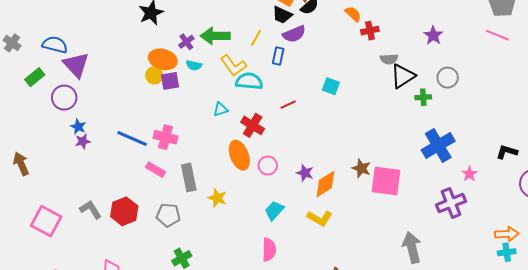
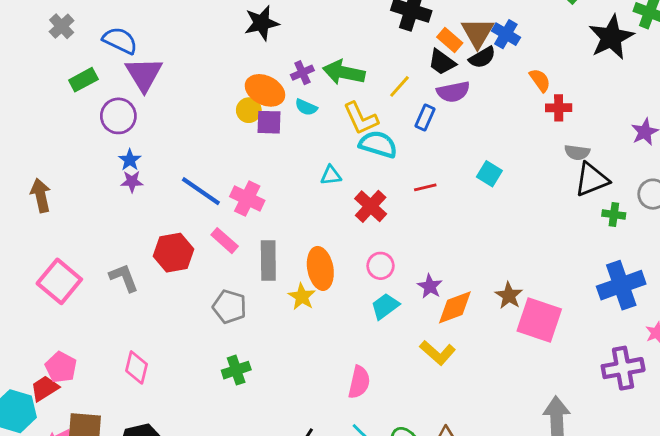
orange ellipse: (239, 155) -> (320, 268), moved
red hexagon: (124, 211) -> (173, 253), moved
cyan trapezoid: (274, 211) -> (385, 306), moved

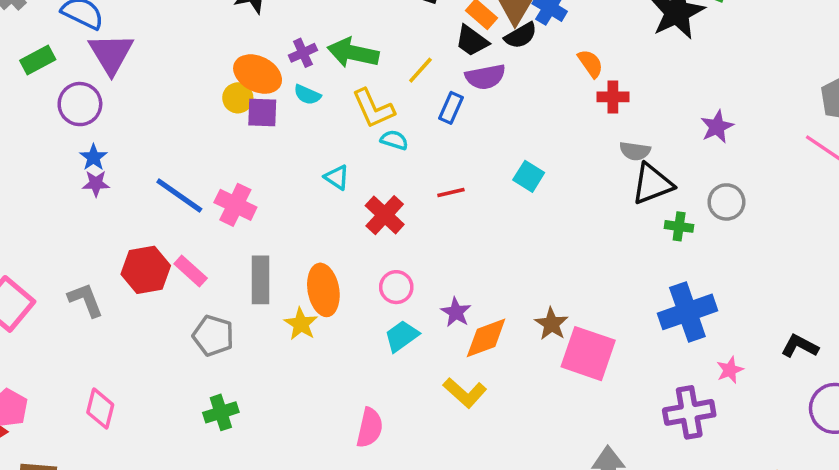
cyan semicircle: (378, 144) -> (394, 140), size x0.6
cyan triangle: (331, 175) -> (337, 177), turned 40
pink rectangle: (225, 241) -> (191, 271), moved

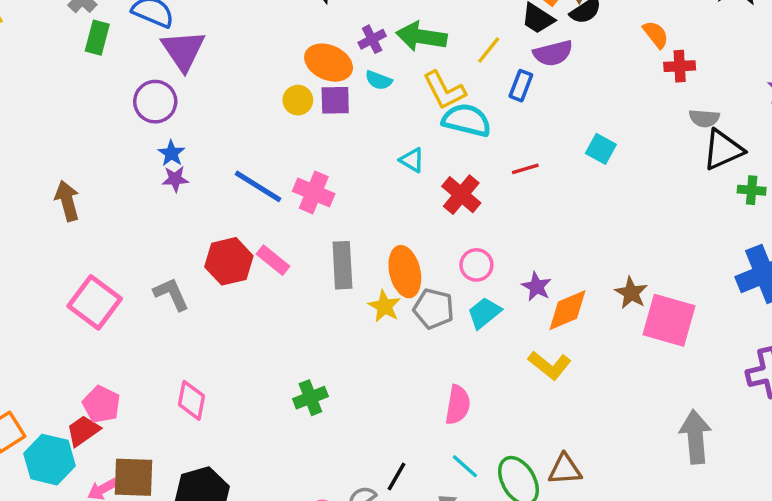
green rectangle: (38, 60) -> (97, 38), moved, turned -44
yellow circle: (238, 98) -> (298, 100), moved
cyan semicircle: (394, 140) -> (467, 120), size x1.8
gray pentagon: (213, 336) -> (434, 309), moved

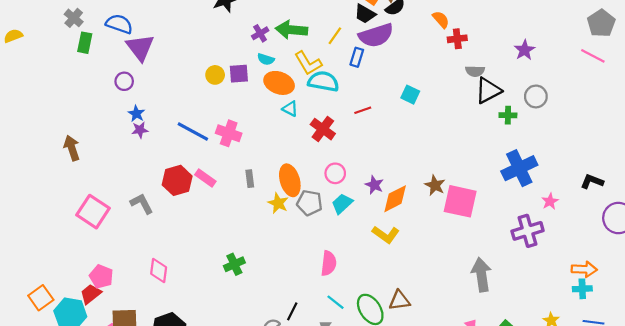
purple semicircle: (553, 53) -> (376, 35), size x1.4
orange ellipse: (329, 63) -> (279, 83), moved
purple circle: (155, 102) -> (124, 81), size x0.7
gray rectangle: (342, 265) -> (250, 179), size x0.6

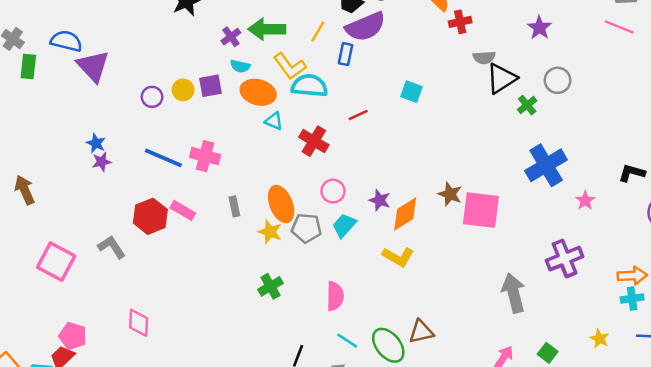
purple circle: (124, 81) -> (152, 97), moved
green cross: (508, 115) -> (527, 105), turned -35
purple cross: (528, 231) -> (565, 259), moved
green cross: (234, 264) -> (271, 286), moved

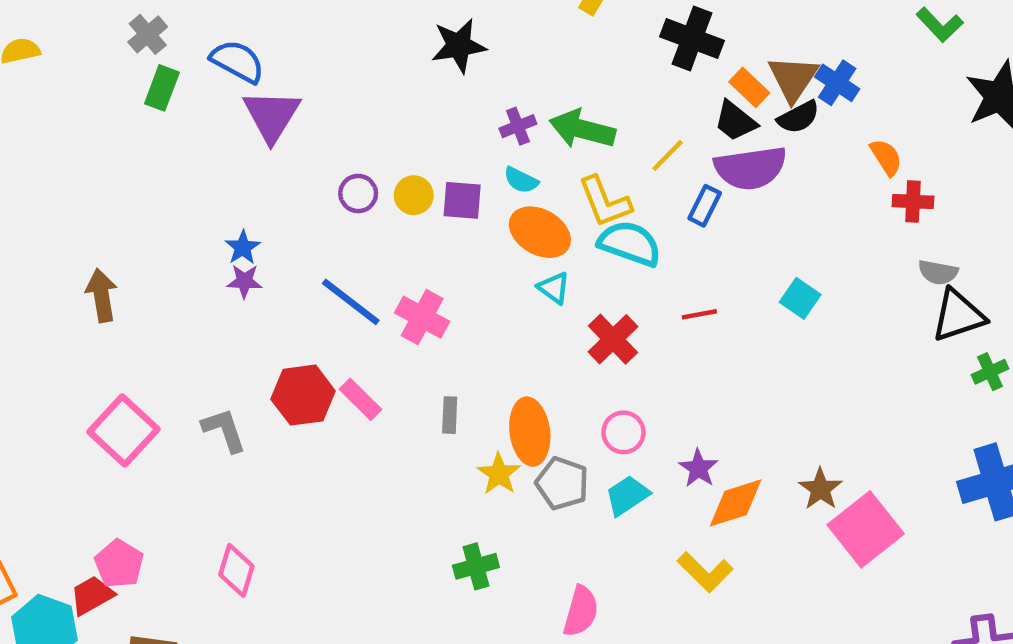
pink square: (481, 210) -> (866, 529), turned 30

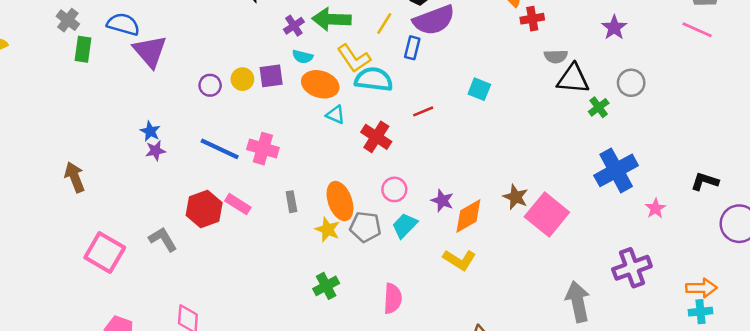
black triangle: (958, 316) -> (573, 79), turned 36

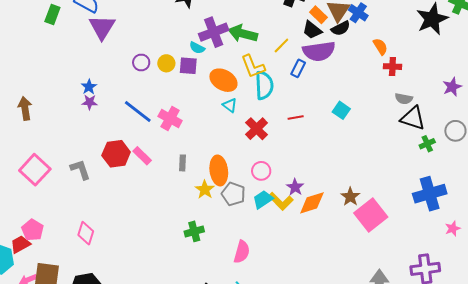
purple cross: (294, 26) -> (214, 32), size x1.8
cyan semicircle: (303, 57) -> (197, 48), moved
cyan semicircle: (374, 79) -> (264, 85), turned 68
yellow L-shape: (459, 260) -> (281, 201), moved

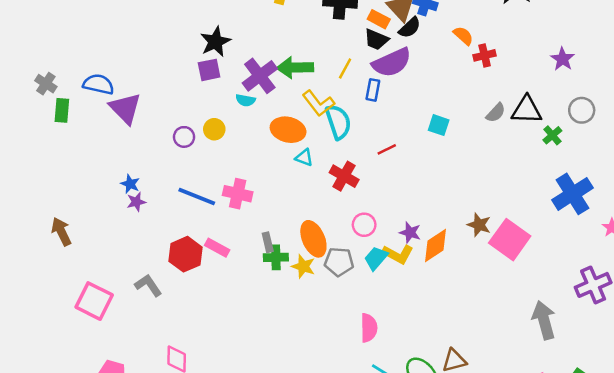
purple square: (188, 66) -> (209, 70), moved
gray semicircle: (404, 99) -> (496, 113), moved, turned -42
green cross: (194, 231) -> (276, 257), moved, turned 30

